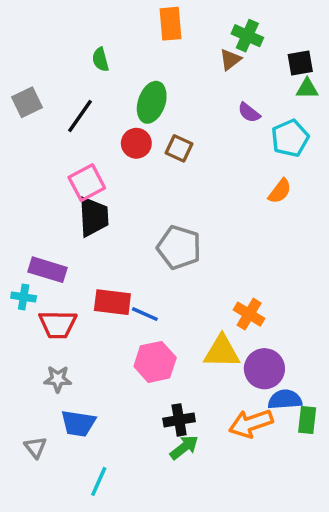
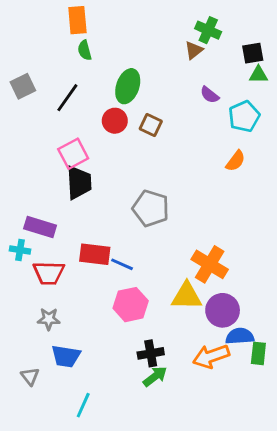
orange rectangle: (170, 24) -> (77, 20), moved
orange cross: (249, 314) -> (210, 264), size x1.4

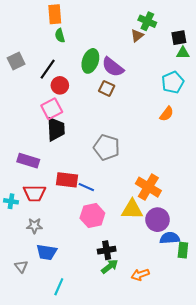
purple semicircle: (210, 95) -> (113, 67), moved, size x1.6
red circle: (115, 121) -> (60, 85), moved
cyan cross: (20, 250) -> (11, 201), moved
orange arrow: (211, 356) -> (140, 275), moved, size x0.7

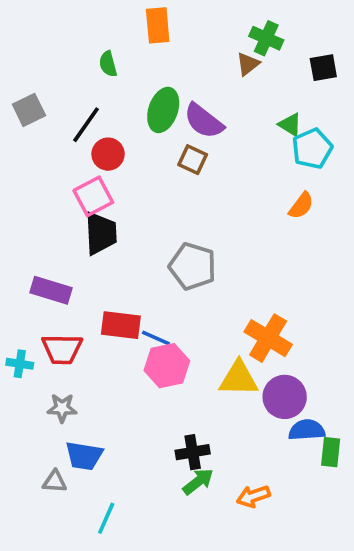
orange rectangle: (55, 14) -> (158, 25), moved
green triangle: (183, 53) -> (290, 125), moved, turned 32
pink hexagon: (92, 216) -> (167, 366), moved
gray triangle: (21, 266) -> (55, 482), moved, turned -48

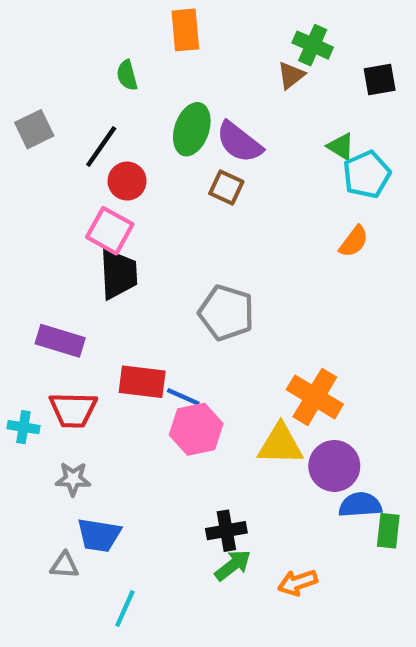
pink square: (93, 196) -> (110, 231), turned -33

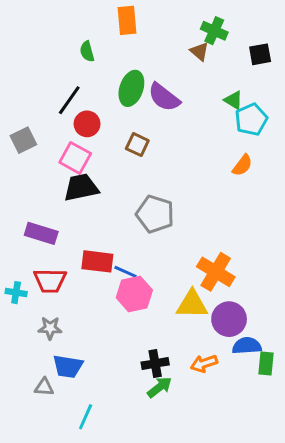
brown triangle: (291, 75) -> (199, 51), turned -42
gray square: (34, 129) -> (23, 140), moved
brown square: (226, 188) -> (137, 145), moved
black trapezoid: (118, 274) -> (81, 187), turned -99
orange arrow: (298, 583) -> (204, 364), moved

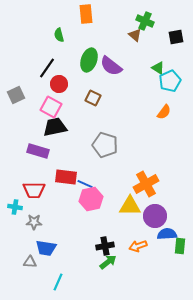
purple rectangle: (41, 233) -> (38, 151), moved
orange cross: (216, 272) -> (146, 184), turned 30
cyan cross: (16, 293) -> (15, 207), moved

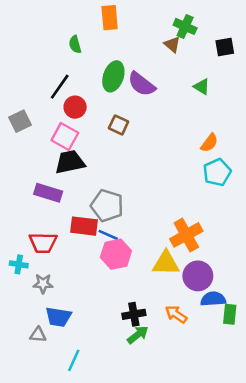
cyan pentagon: (170, 81) -> (217, 172), moved
gray pentagon: (105, 145) -> (107, 206), moved
orange arrow: (138, 246) -> (176, 314), turned 54

